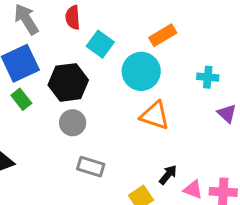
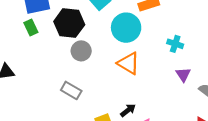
gray circle: (73, 123) -> (81, 51), moved

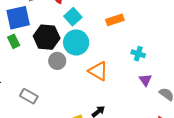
cyan circle: (126, 28) -> (76, 42), moved
gray rectangle: (71, 90) -> (29, 96), moved

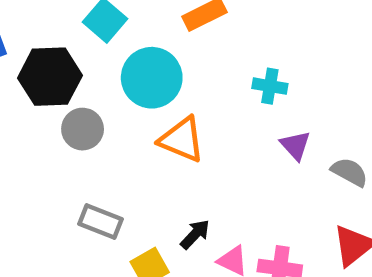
cyan circle: (76, 42) -> (152, 78), moved
gray rectangle: (29, 96) -> (100, 222), moved

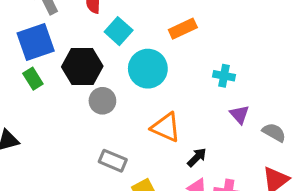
orange triangle: (182, 140) -> (166, 127), moved
black arrow: (195, 234) -> (197, 157), moved

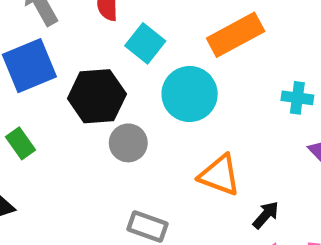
orange rectangle: (183, 29) -> (236, 35), size x1.4
green rectangle: (33, 79) -> (21, 143), moved

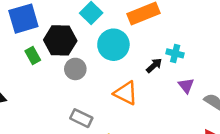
green rectangle: (21, 143) -> (33, 55), moved
black arrow: (266, 215) -> (154, 65), moved

